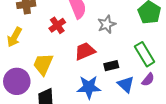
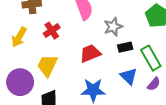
red cross: (57, 25) -> (52, 31), moved
black rectangle: (111, 66) -> (125, 47), moved
blue triangle: (126, 84) -> (129, 76), moved

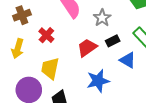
black rectangle: (125, 47) -> (113, 41), moved

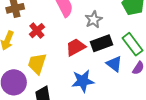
black rectangle: (113, 41) -> (101, 43), size x1.5

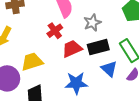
red cross: (37, 31) -> (55, 31), moved
yellow trapezoid: (37, 64) -> (32, 62), turned 50

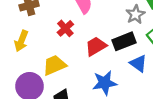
gray star: (92, 23) -> (135, 14), moved
red cross: (55, 31) -> (65, 28), moved

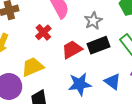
gray star: (135, 14) -> (93, 21), moved
blue triangle: (138, 63) -> (113, 82), moved

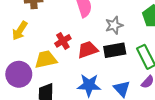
red cross: (43, 32) -> (63, 41), moved

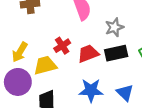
yellow arrow: (20, 31) -> (20, 52), moved

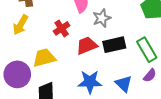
gray star: (114, 27) -> (102, 18), moved
red cross: (62, 46) -> (62, 28), moved
yellow arrow: (20, 52) -> (21, 25), moved

